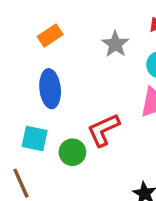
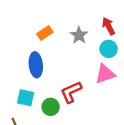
orange rectangle: (50, 35) -> (45, 33), moved

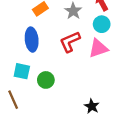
red L-shape: (71, 92) -> (70, 42), moved

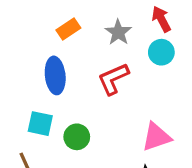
pink triangle: (98, 48) -> (156, 137), moved

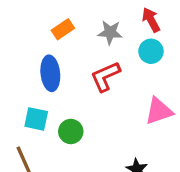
gray star: (118, 32) -> (110, 32), turned -30
pink triangle: (156, 137) -> (159, 111), moved

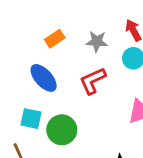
blue ellipse: (50, 73) -> (44, 78), turned -36
green circle: (71, 131) -> (62, 130), size x1.4

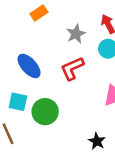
orange rectangle: (55, 39) -> (39, 13), moved
gray star: (97, 41) -> (76, 34), turned -30

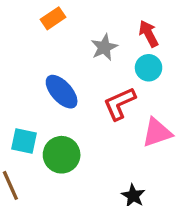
blue ellipse: (29, 66) -> (62, 92), moved
red L-shape: (72, 68) -> (120, 104), moved

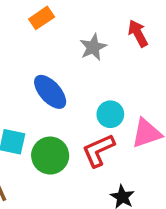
cyan circle: (149, 68) -> (110, 114), moved
red L-shape: (120, 104) -> (98, 150), moved

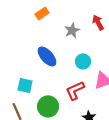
cyan circle: (110, 114) -> (83, 61), moved
green circle: (50, 156) -> (48, 106), moved

